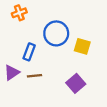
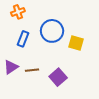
blue rectangle: (29, 52) -> (23, 39), moved
purple square: (76, 83) -> (58, 77), moved

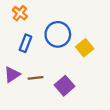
orange cross: (18, 12) -> (20, 13), turned -32
yellow square: (76, 43) -> (85, 48), turned 35

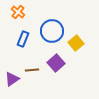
purple triangle: (12, 75) -> (12, 79), moved
purple square: (64, 86) -> (56, 63), moved

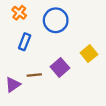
blue circle: (52, 31) -> (56, 20), moved
yellow square: (76, 43) -> (89, 54), moved

